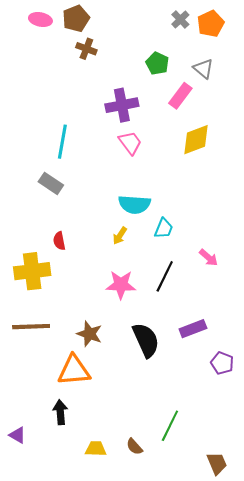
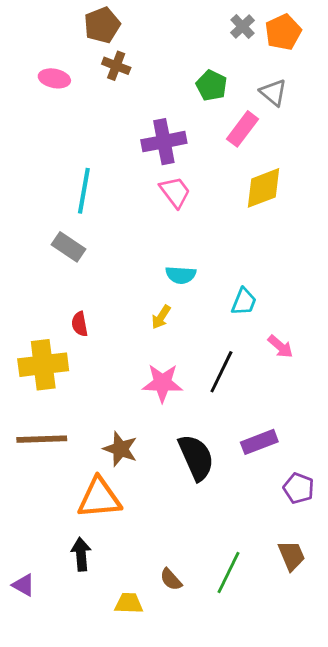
pink ellipse: (40, 20) -> (54, 78), moved
cyan semicircle: (134, 204) -> (181, 275), size x0.7
cyan trapezoid: (164, 228) -> (244, 302), moved
brown semicircle: (134, 447) -> (171, 579), moved
brown trapezoid: (217, 463) -> (292, 556), moved

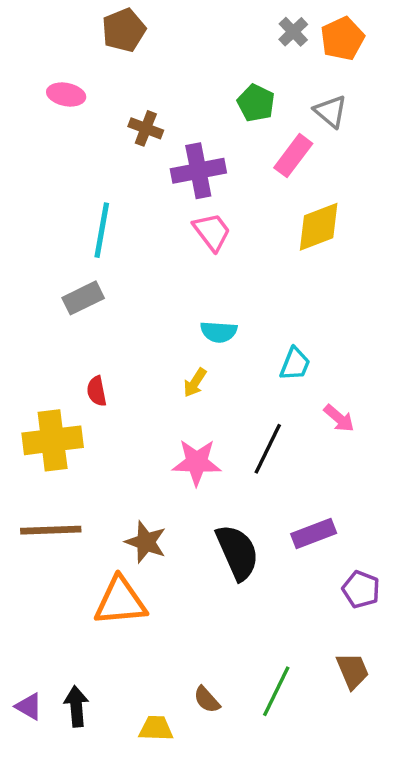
brown cross: (116, 66) -> (146, 128), moved
gray rectangle: (68, 247) -> (83, 298), turned -60
black arrow: (81, 554) -> (76, 706), moved

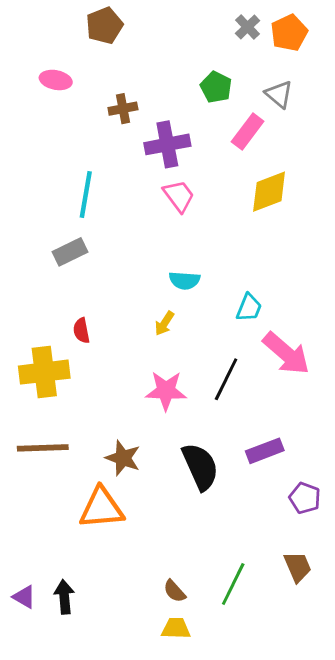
brown cross: (146, 128) -> (123, 109), turned -32
pink arrow: (339, 418) -> (286, 353), size x1.8
yellow trapezoid: (156, 728) -> (176, 628), moved

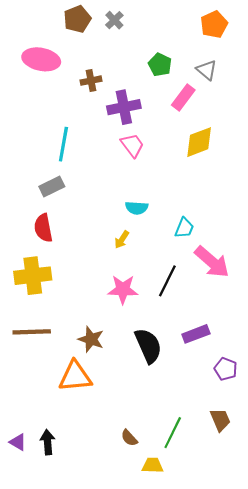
gray cross: (248, 27) -> (114, 20), moved
pink ellipse: (56, 80) -> (41, 59), size x1.6
red semicircle: (81, 331) -> (43, 228), moved, size x1.5
yellow trapezoid: (176, 628) -> (153, 465), moved

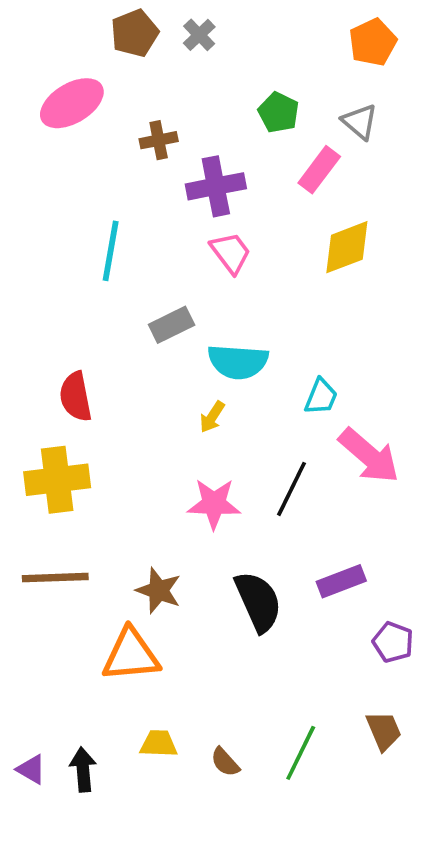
pink ellipse: (41, 59) -> (72, 103), turned -42
gray rectangle: (52, 187) -> (172, 325), moved
cyan semicircle: (137, 208) -> (238, 362), size x1.5
yellow trapezoid: (153, 465) -> (159, 744), moved

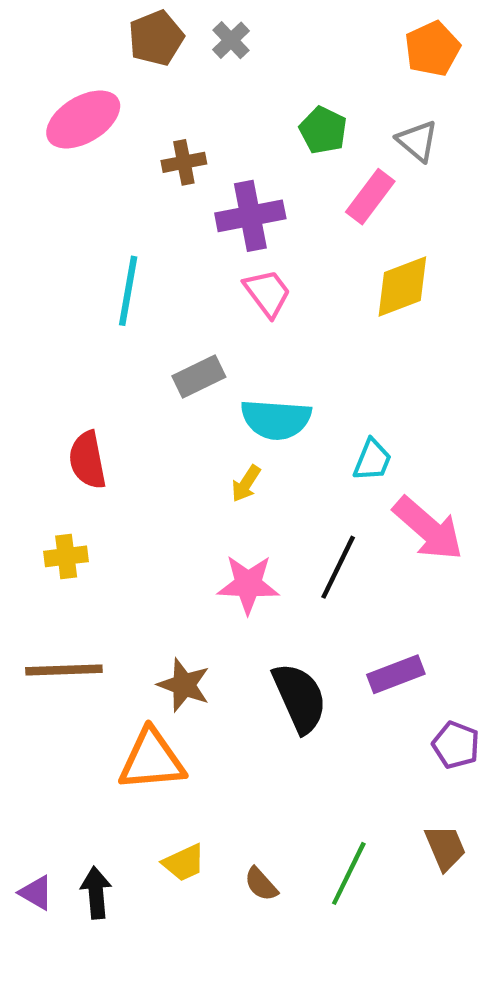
yellow cross: (57, 480) -> (66, 556), size x0.6
yellow trapezoid: (159, 744) -> (184, 863), turned 153

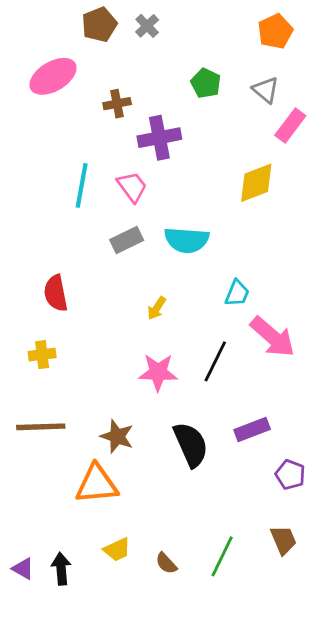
pink rectangle: (370, 197) -> (290, 125), moved
pink trapezoid: (267, 293) -> (132, 187), moved
cyan semicircle: (276, 419) -> (187, 240), moved

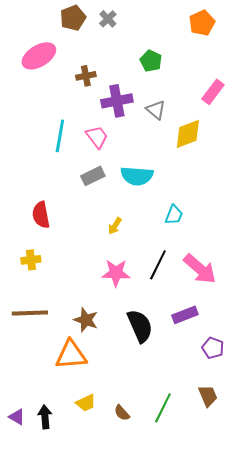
gray triangle: (266, 90) -> (156, 110), moved
pink arrow: (273, 337) -> (200, 269), moved

